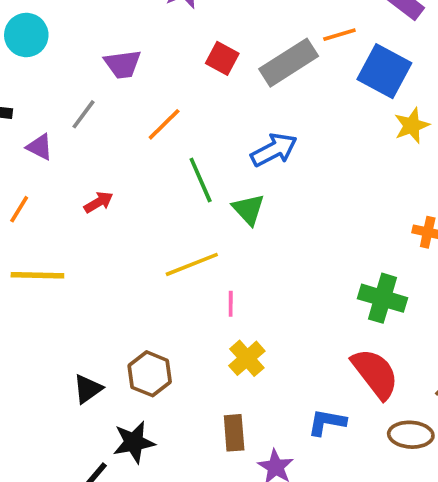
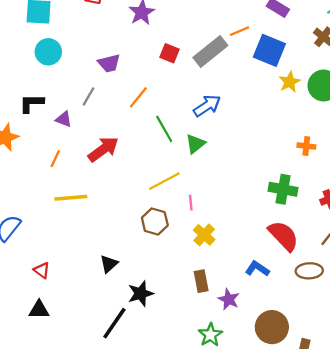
red arrow: (99, 202) -> (103, 149), size x1.8
green triangle: (248, 209) -> (195, 144), turned 40
brown hexagon: (150, 374) -> (155, 222), moved
blue L-shape: (327, 422) -> (257, 269), turned 30

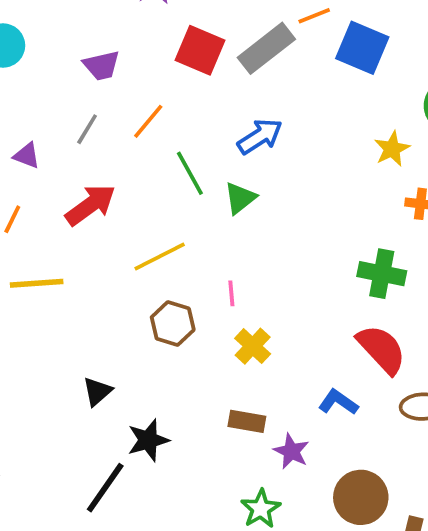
red square: (170, 53) -> (200, 50), size x1.5
yellow star: (290, 82) -> (392, 149), moved
gray line: (88, 96) -> (87, 129), moved
yellow line: (164, 181) -> (160, 256), moved
brown rectangle: (201, 281) -> (247, 421), turned -70

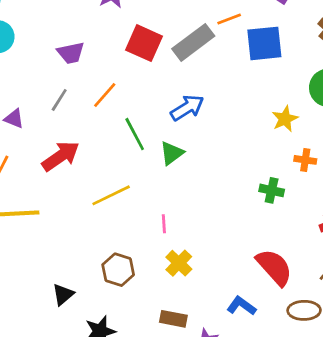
blue square: (362, 48) -> (264, 43), turned -30
green cross: (382, 274) -> (272, 190), moved, size x0.7
brown hexagon: (173, 323) -> (118, 270), moved

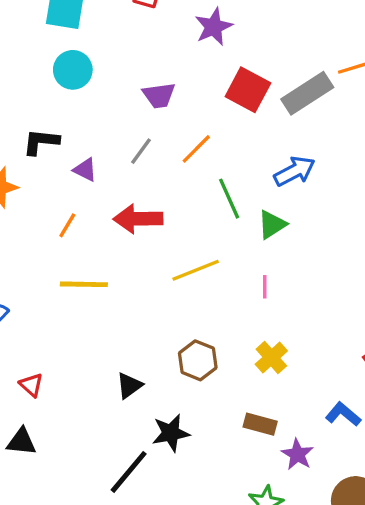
red arrow: (61, 156) -> (138, 219), turned -150
pink line: (164, 224) -> (265, 287), moved

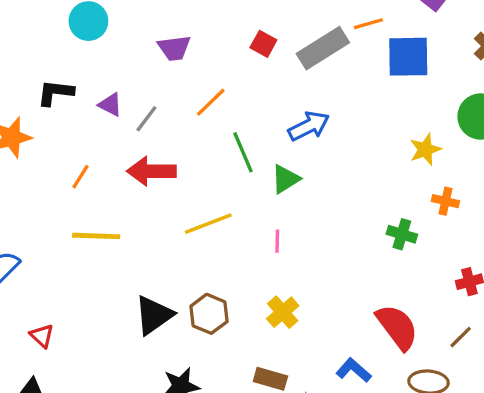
red square: (248, 90) -> (263, 44), size x0.6
gray line: (141, 151) -> (146, 119), moved
purple triangle: (85, 170) -> (110, 105), moved
black triangle: (129, 386) -> (154, 315), moved, size x1.5

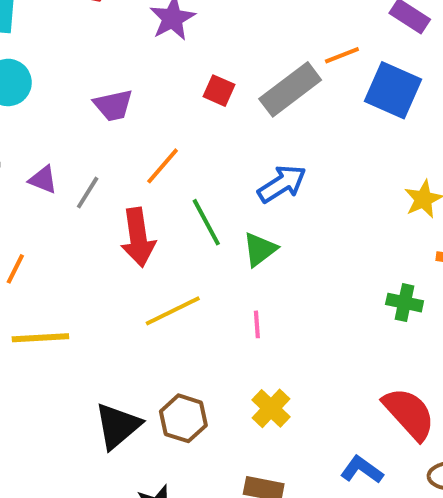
blue square: (408, 57) -> (393, 90), turned 30
red arrow: (151, 171) -> (138, 237), moved, turned -93

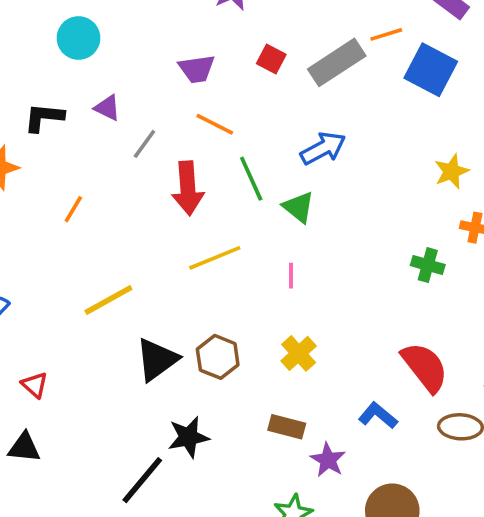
purple trapezoid: (113, 105) -> (197, 69), moved
orange line: (163, 166) -> (215, 124), turned 72
purple triangle: (43, 180) -> (107, 108), moved
green triangle: (260, 249) -> (299, 207), turned -48
yellow line: (40, 338) -> (108, 300), moved, turned -30

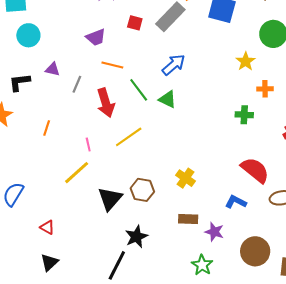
pink line: (291, 276) -> (88, 144), moved
black triangle: (24, 448) -> (49, 262), turned -36

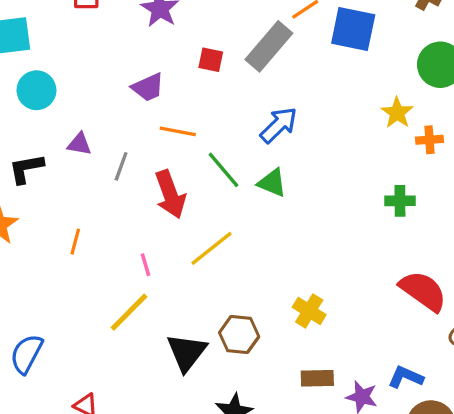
orange cross: (265, 89) -> (429, 140), moved
blue L-shape: (236, 202) -> (406, 377), moved

